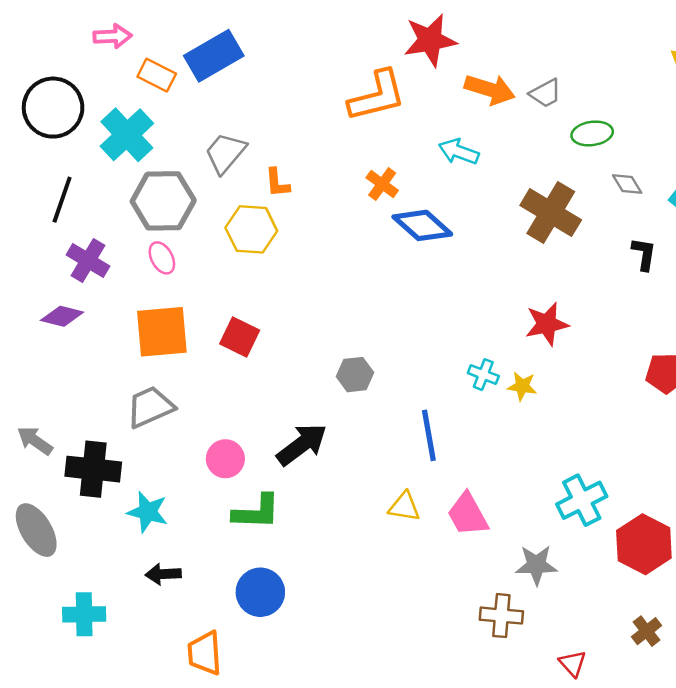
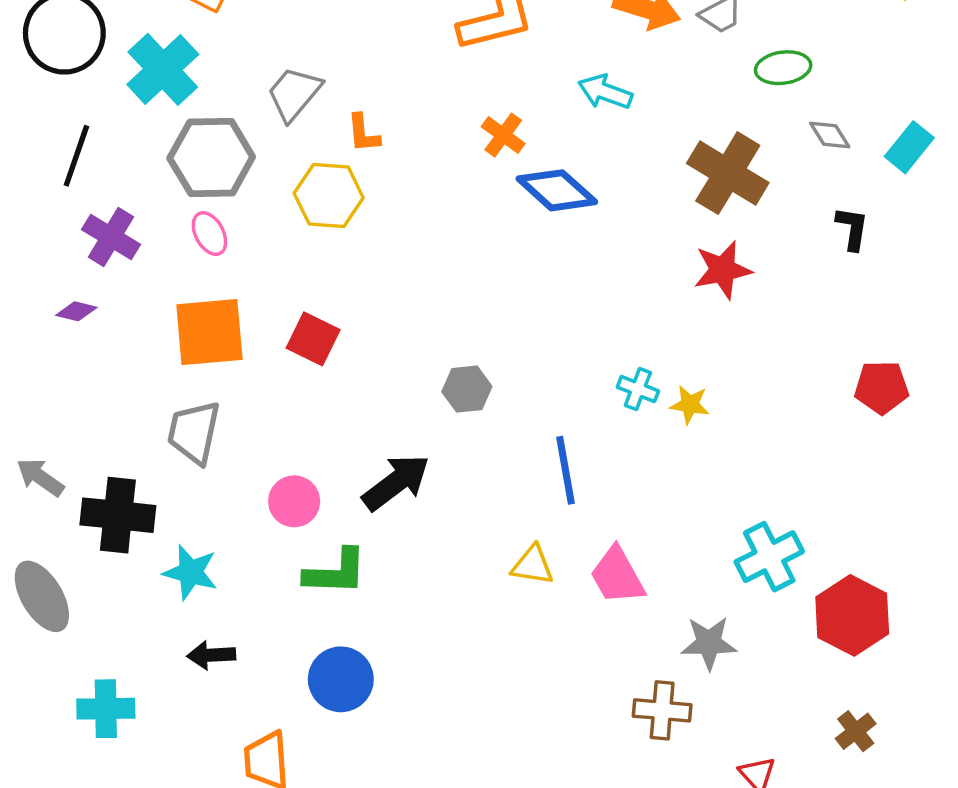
purple diamond: (62, 316) -> (76, 311), size x0.7
red star: (547, 324) -> (723, 270), moved
gray trapezoid: (150, 407) -> (194, 432), turned -54

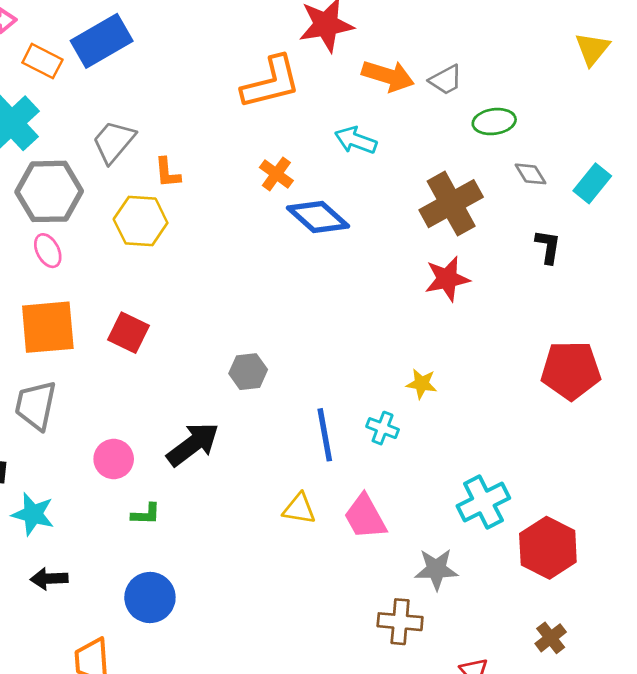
brown cross: (728, 173) -> (451, 204), turned 30
red pentagon: (882, 387) -> (571, 370), size x1.4
cyan cross: (638, 389) -> (383, 428), moved
green L-shape: (336, 572) -> (146, 514), size x0.6

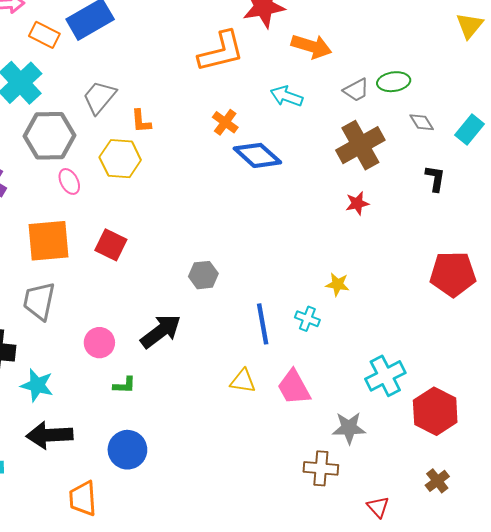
gray trapezoid: (446, 80) -> (356, 90), moved
pink ellipse: (48, 251) -> (69, 181), moved
red star: (447, 279) -> (357, 203), size x0.7
black arrow: (49, 579) -> (50, 435), size x1.6

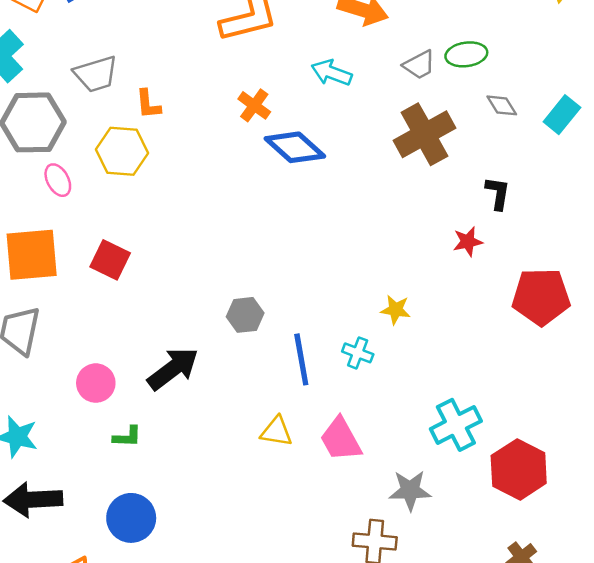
gray trapezoid: (99, 97) -> (96, 74), turned -147
black L-shape: (435, 178) -> (498, 193), moved
red star: (357, 203) -> (468, 242), moved
gray hexagon: (203, 275) -> (245, 315), moved

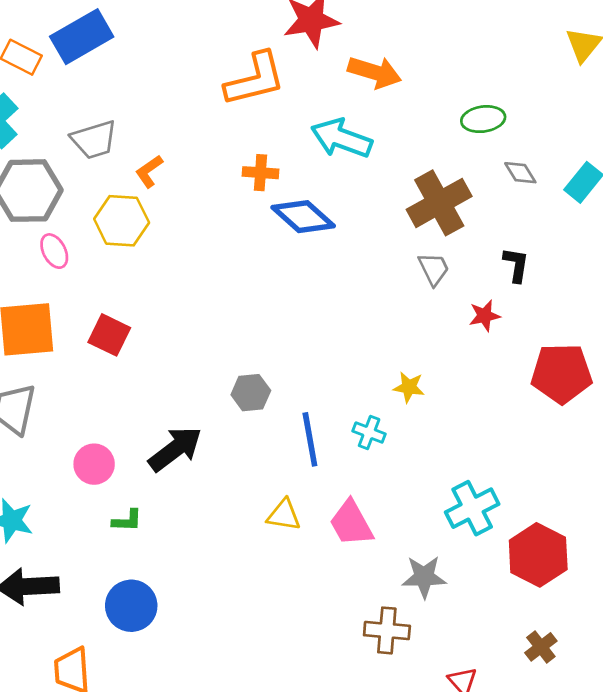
gray trapezoid: (419, 65) -> (434, 269), moved, turned -88
cyan arrow: (331, 73) -> (342, 138), size x1.4
orange L-shape: (148, 104) -> (149, 171), turned 60
orange cross: (254, 105) -> (260, 173), turned -32

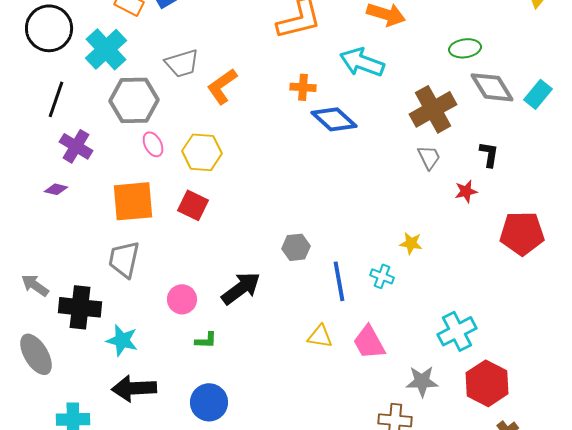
orange L-shape: (149, 171) -> (222, 86), size x1.5
gray diamond: (520, 173) -> (492, 87), size x1.8
yellow hexagon: (122, 221) -> (202, 152), moved
red hexagon: (538, 555) -> (487, 383), moved

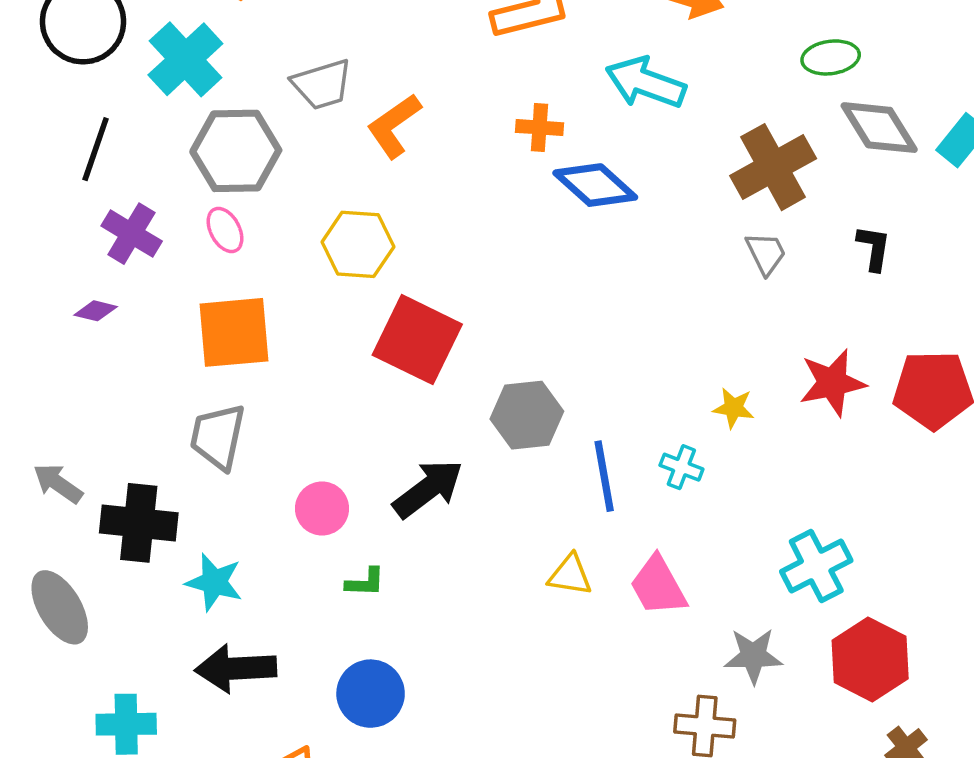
pink ellipse: (153, 144) -> (225, 230), moved
red star: (466, 191) -> (832, 383), moved, size x1.6
red square: (193, 205) -> (417, 340), moved, size x1.6
gray hexagon: (296, 247) -> (527, 415), size x1.4

